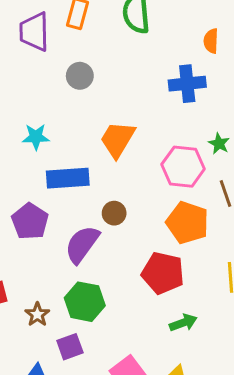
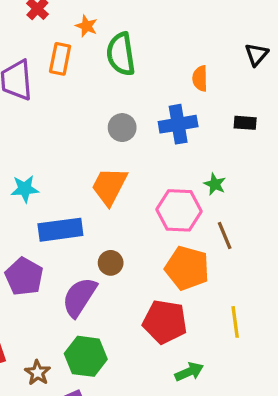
gray circle: (80, 76) -> (122, 128), moved

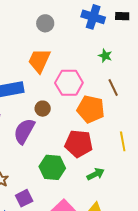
blue cross: (178, 124) -> (93, 17), moved, turned 30
pink hexagon: (179, 210) -> (69, 83), moved
green hexagon: (86, 356) -> (52, 167), moved

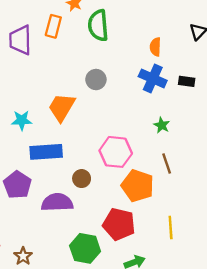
orange trapezoid: (39, 61) -> (62, 107), moved
purple semicircle: (24, 131) -> (57, 202), turned 52

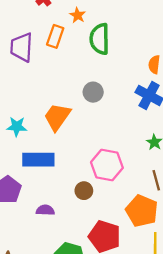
brown circle: (82, 179) -> (84, 191), moved
orange pentagon: (138, 186) -> (142, 211), moved
purple semicircle: (57, 202) -> (45, 210), size x0.6

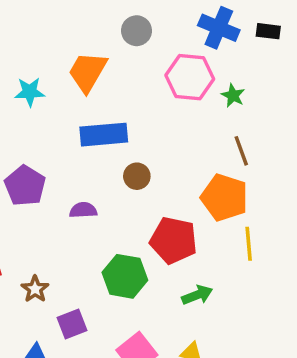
blue rectangle: (38, 160) -> (104, 135), moved
pink hexagon: (107, 165) -> (190, 77), moved

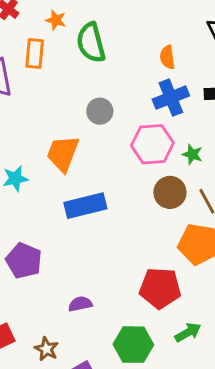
blue cross: (219, 28) -> (171, 98), turned -36
brown circle: (137, 176) -> (170, 192), moved, size x1.4
purple semicircle: (83, 210) -> (80, 304), moved
green hexagon: (125, 276) -> (133, 345), moved

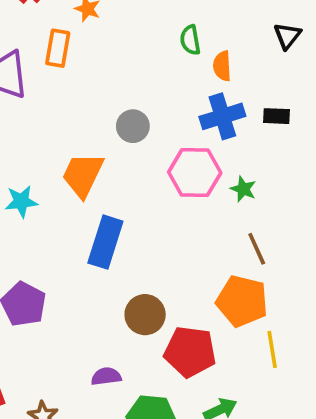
green semicircle: (91, 43) -> (190, 40), moved, size x0.6
brown circle: (170, 192) -> (145, 315), moved
blue rectangle: (85, 206) -> (105, 242), turned -63
purple semicircle: (80, 304) -> (106, 376), moved

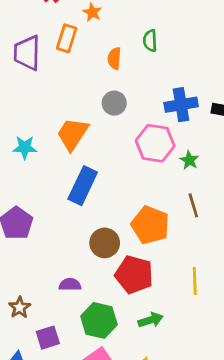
green semicircle: (190, 40) -> (150, 41), moved
orange semicircle: (222, 66) -> (114, 58), moved
orange pentagon: (242, 301) -> (150, 225), moved

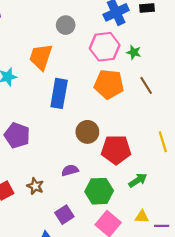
orange pentagon: (150, 225) -> (109, 84), moved
brown star: (20, 307) -> (35, 186), moved

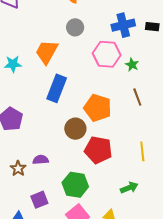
orange pentagon: (109, 84) -> (98, 108), moved
purple semicircle: (70, 170) -> (41, 160), moved
green arrow: (138, 180) -> (129, 188), moved

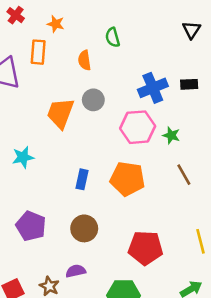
orange trapezoid: (47, 52) -> (60, 113), moved
blue rectangle: (57, 88) -> (82, 179), size x0.6
orange pentagon: (98, 108) -> (127, 179), moved
brown circle: (75, 129) -> (84, 228), moved

